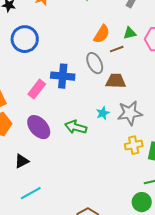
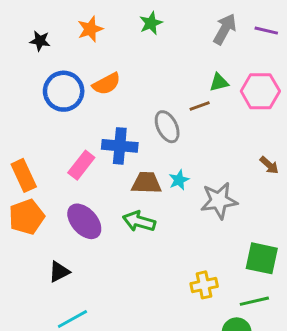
orange semicircle: (102, 34) -> (106, 84), moved, turned 30
brown trapezoid: (116, 81) -> (146, 183), moved
cyan star: (103, 113) -> (179, 180), moved
yellow cross: (134, 145) -> (204, 285), moved

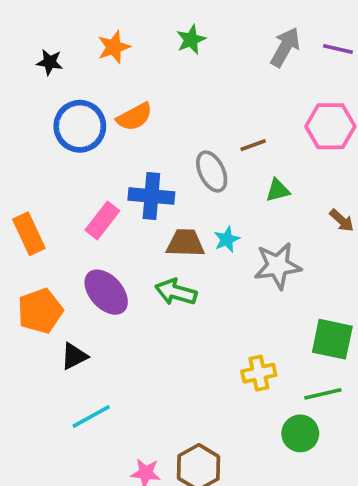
green triangle: (219, 82) -> (278, 190), moved
orange pentagon: (27, 217) -> (40, 311), moved

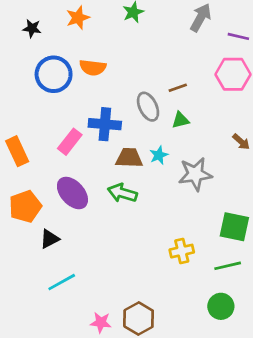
purple line: (338, 49) -> (238, 36), moved
orange semicircle: (134, 117) -> (93, 68), turned 35
green triangle: (278, 190) -> (180, 120), moved
green circle: (300, 433) -> (221, 306), moved

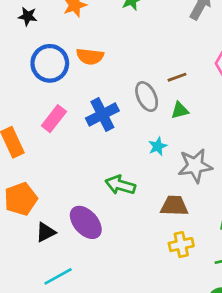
blue cross: (105, 124) -> (102, 115), turned -32
pink rectangle: (70, 142) -> (54, 119), moved
brown trapezoid: (129, 158) -> (174, 206), moved
purple ellipse: (72, 193) -> (86, 222), moved

